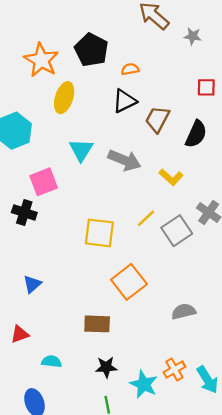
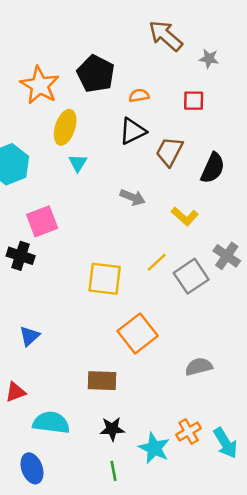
red square: (206, 87) -> (194, 101), moved
cyan triangle: (81, 150) -> (78, 163), moved, size x0.7
gray arrow: (124, 160) -> (133, 197), size x0.7
cyan semicircle: (52, 362) -> (51, 423), size x1.6

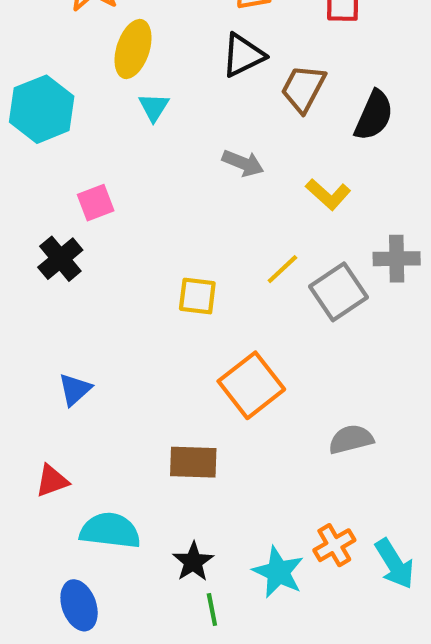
pink square: (42, 221) -> (96, 203), size x0.7
black cross: (21, 256) -> (60, 259), turned 32
gray cross: (227, 256) -> (397, 259), turned -36
yellow square: (105, 279) -> (197, 296), size x0.7
black star: (112, 429) -> (193, 562), moved, turned -30

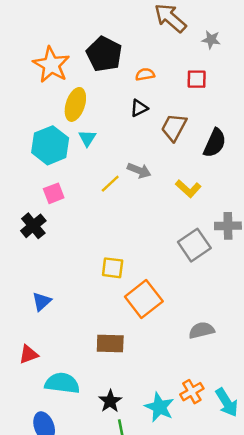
black triangle: (243, 55) -> (139, 108), size x0.7
cyan hexagon: (42, 109) -> (50, 145), moved
yellow line: (282, 269) -> (110, 184), moved
yellow square: (197, 296) -> (113, 268), moved

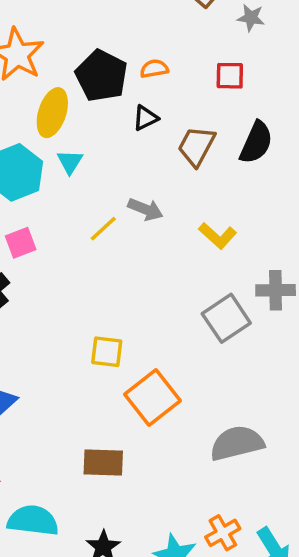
black pentagon: (104, 54) -> (102, 76), moved
black semicircle: (215, 143) -> (256, 143), moved
gray semicircle: (201, 330) -> (237, 443), size x1.4

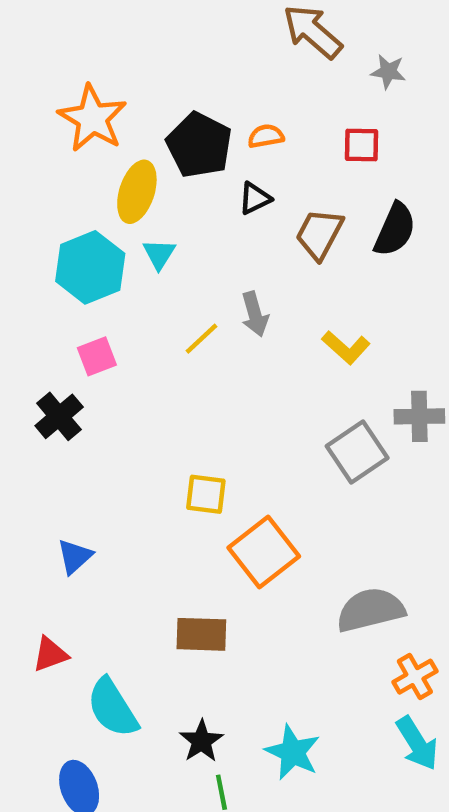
gray arrow: (145, 209) -> (255, 314), turned 52
cyan semicircle: (33, 521) -> (112, 708), turned -129
orange cross: (223, 533) -> (415, 677), moved

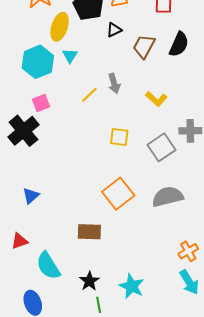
black cross: (59, 416) -> (24, 131), size x1.4
yellow square: (206, 494) -> (119, 137), moved
gray semicircle: (370, 610) -> (168, 197), moved

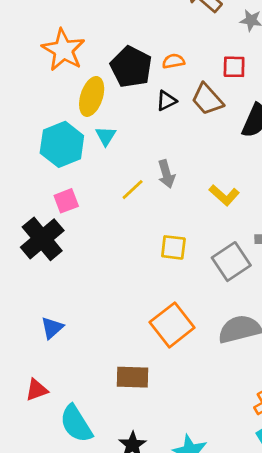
brown trapezoid: (144, 46) -> (207, 99), moved, turned -70

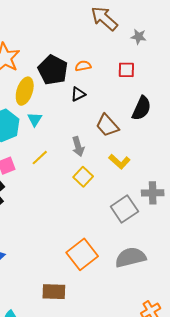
brown trapezoid: (207, 99) -> (107, 125), moved
yellow line: (133, 190) -> (40, 158), moved
yellow square: (173, 247) -> (83, 177), moved, turned 36

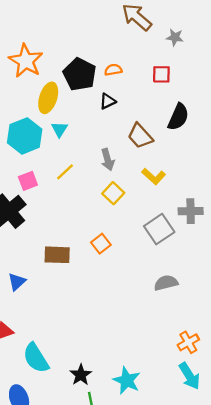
orange square: (82, 254) -> (101, 244), moved, size x0.6
gray semicircle: (130, 257) -> (166, 283), size x0.7
brown rectangle: (54, 292) -> (57, 255), moved

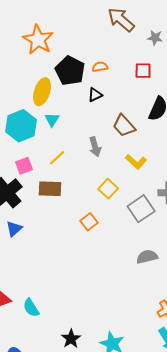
orange star: (26, 61) -> (38, 40), moved
yellow square: (113, 193) -> (108, 189), moved
brown rectangle: (57, 255) -> (50, 189), moved
blue triangle: (17, 282) -> (14, 229), moved
cyan semicircle: (36, 358) -> (31, 308), moved, size x0.7

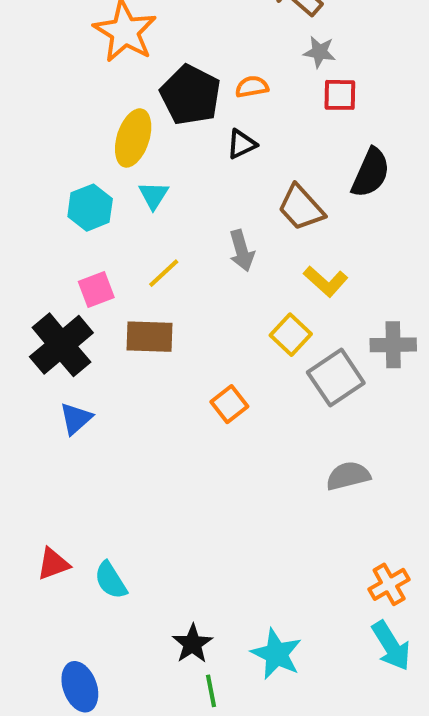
gray star: (155, 38) -> (319, 52), moved
cyan hexagon: (21, 126) -> (90, 208), size x0.7
yellow square: (108, 189) -> (291, 335), moved

